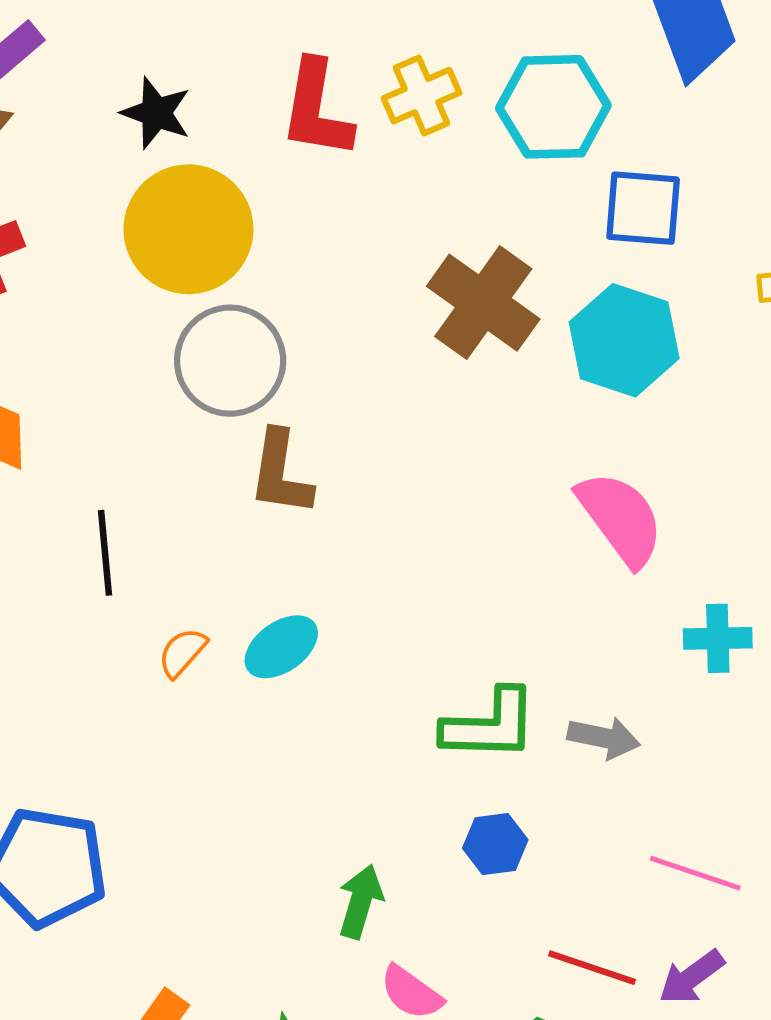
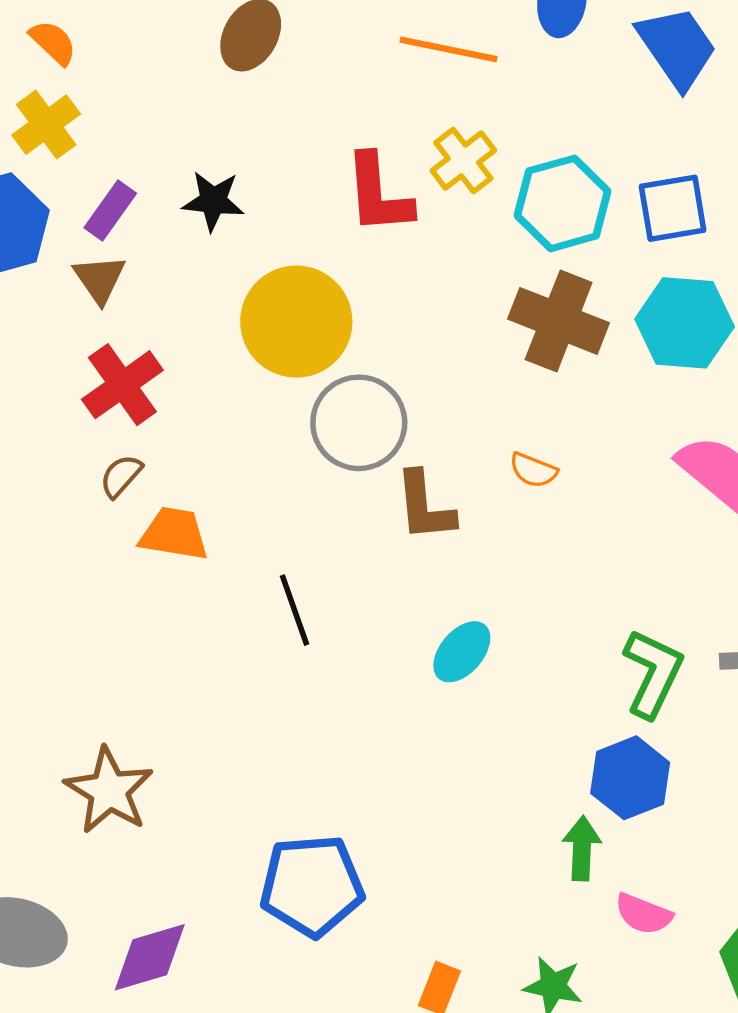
cyan hexagon: (553, 107) -> (563, 203), moved
black star: (156, 113) -> (213, 201), moved
orange semicircle: (182, 653) -> (533, 470), moved, turned -96
green L-shape: (490, 725) -> (653, 673), turned -52
blue hexagon: (495, 844) -> (630, 778), moved, size x1.5

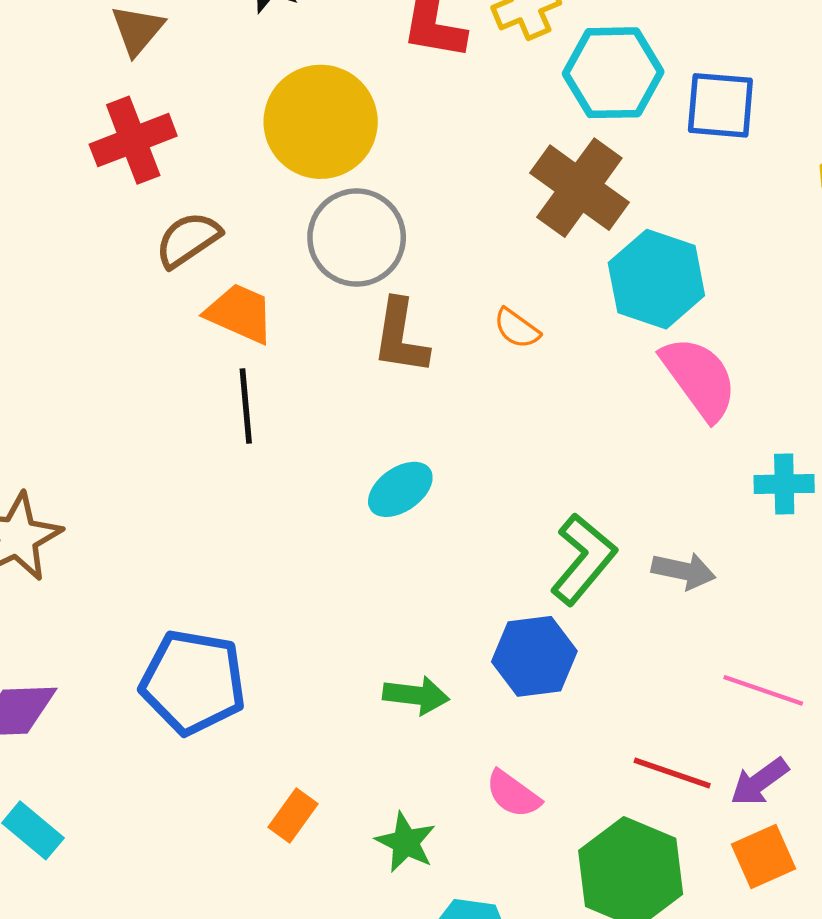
cyan hexagon: (685, 323) -> (656, 279), moved
brown semicircle: (121, 476) -> (188, 240), moved, size x1.4
orange trapezoid: (174, 534) -> (240, 313), moved
green arrow: (582, 848) -> (416, 695), moved, turned 80

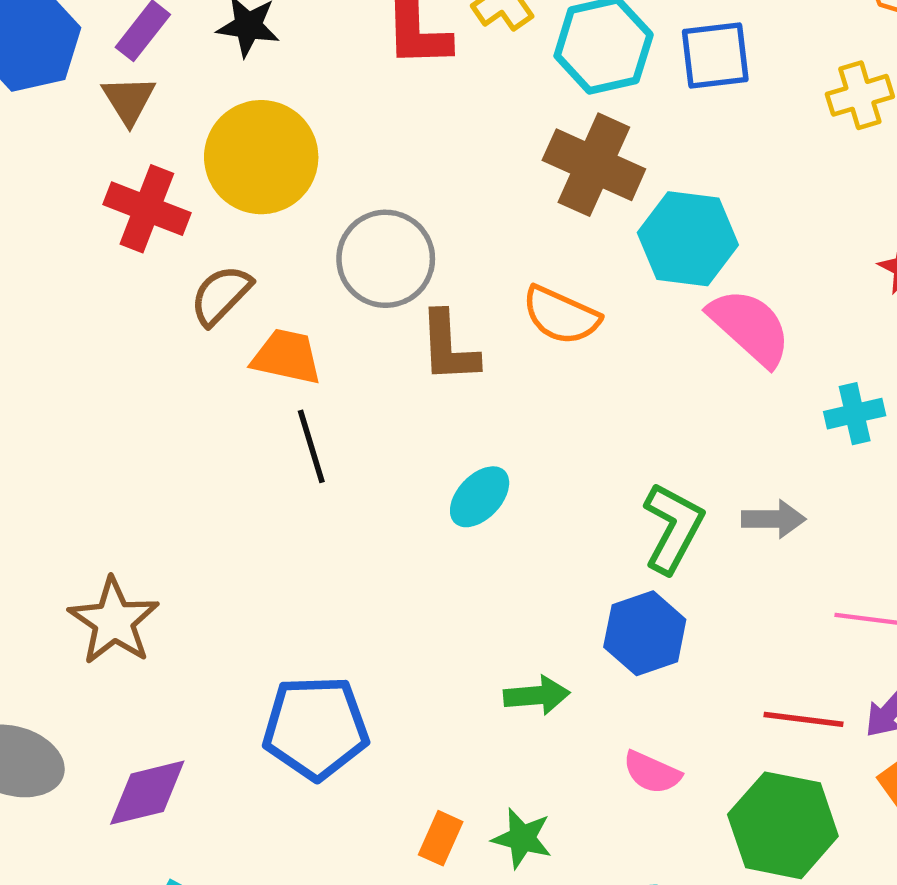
yellow circle: (321, 122) -> (261, 157), moved
red cross: (133, 140) -> (147, 209), turned -36
orange semicircle: (517, 328) -> (561, 315), size x1.6
green star: (406, 842) -> (522, 838), moved

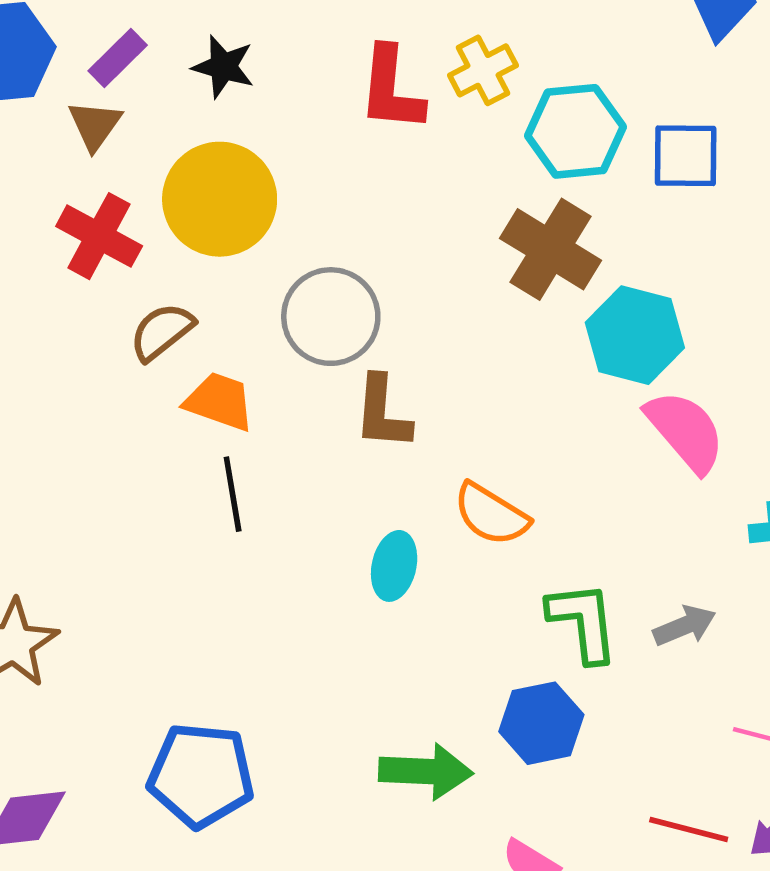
orange semicircle: (561, 315) -> (491, 514), moved
cyan ellipse: (480, 497) -> (394, 566), turned -38
gray arrow: (774, 519) -> (685, 626), turned -30
green L-shape: (673, 528) -> (583, 622), turned -42
green arrow: (537, 695) -> (426, 771), size x1.4

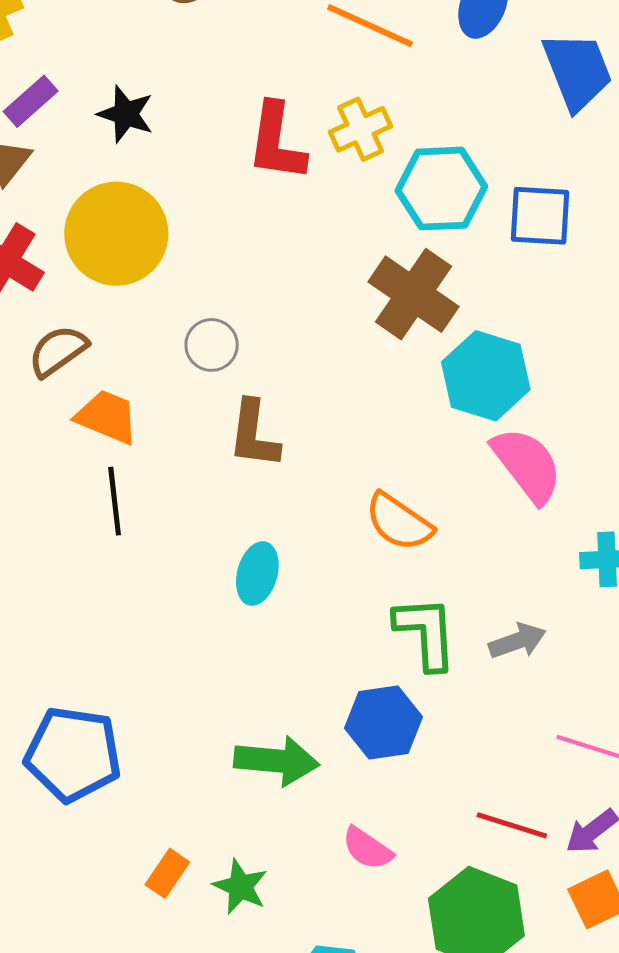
gray circle: (331, 317) -> (212, 345), size x0.6
orange semicircle: (491, 514) -> (399, 522), moved

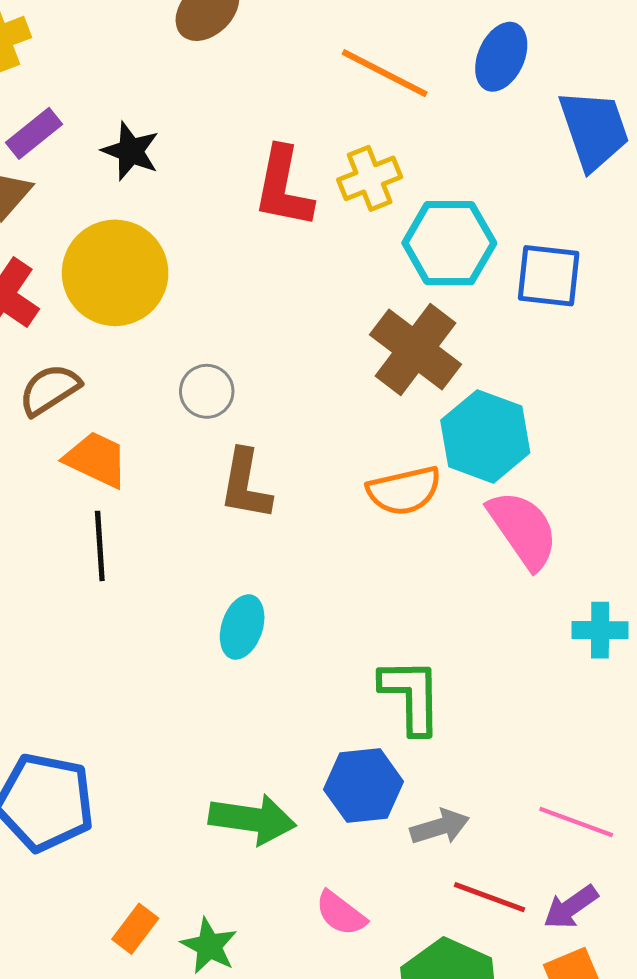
orange semicircle: (399, 522) -> (404, 491), moved, turned -50
gray arrow: (517, 641) -> (440, 827), moved

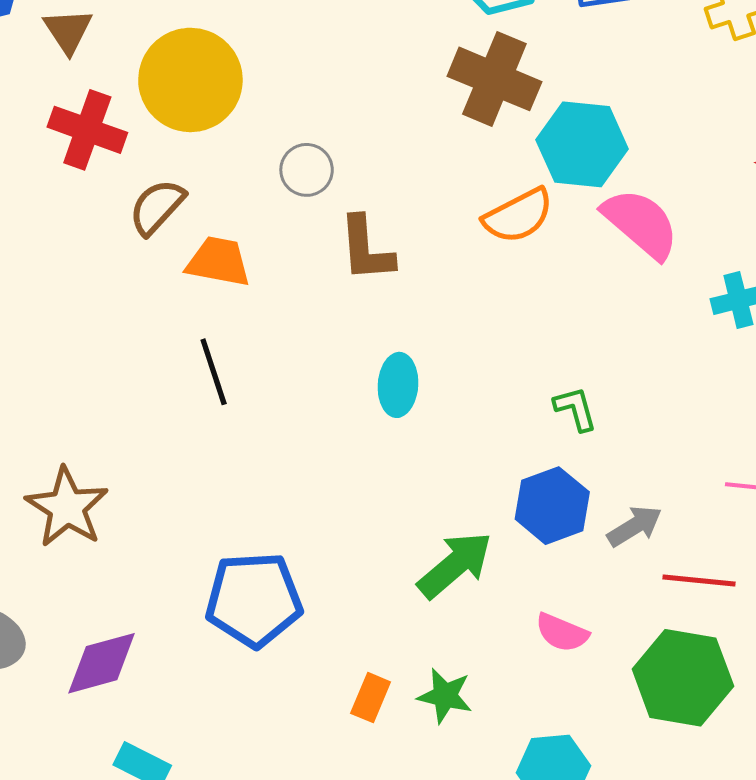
black line: (100, 546) -> (214, 372), moved
green L-shape: (411, 696) -> (575, 409), size x0.6
green arrow: (252, 819) -> (455, 565), turned -34

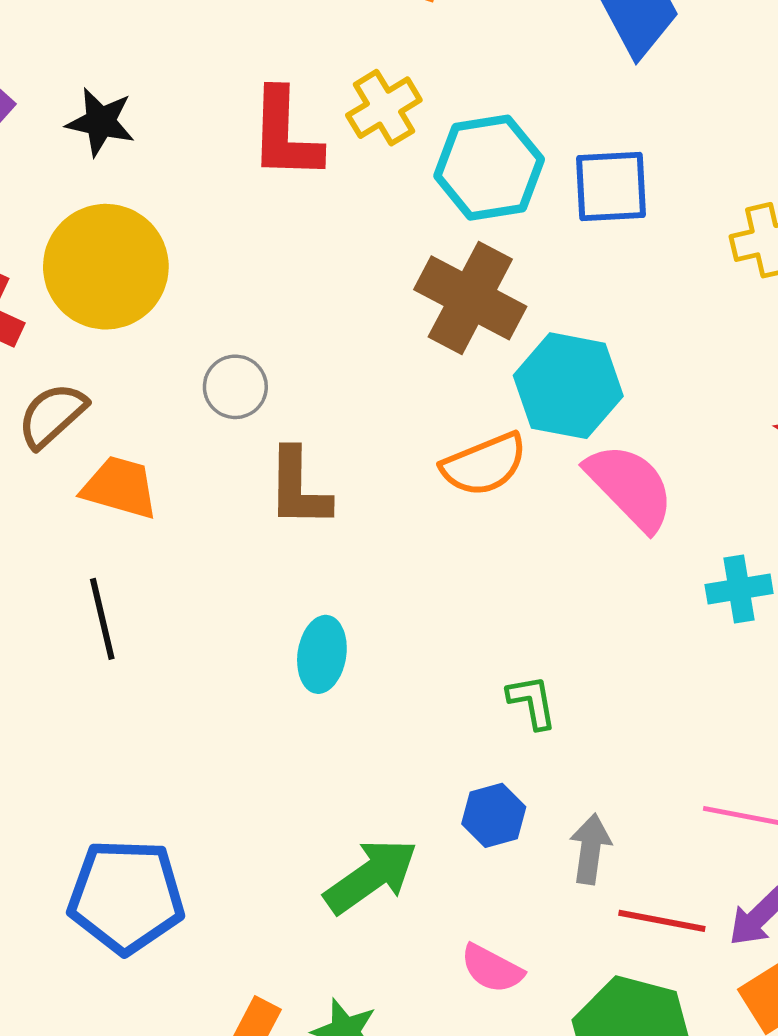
blue hexagon: (552, 506) -> (494, 815), size x0.7
gray arrow: (635, 526) -> (590, 849), turned -56

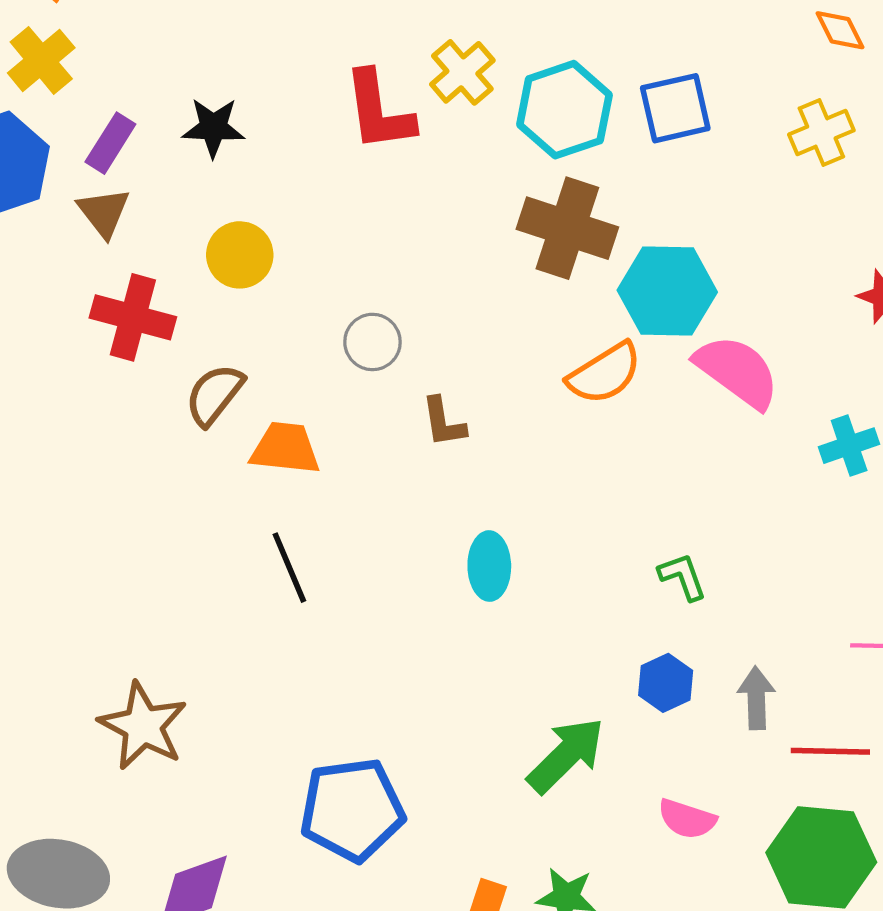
yellow circle: (106, 267) -> (240, 255), size x0.6
brown L-shape: (298, 488) -> (444, 422), size x0.7

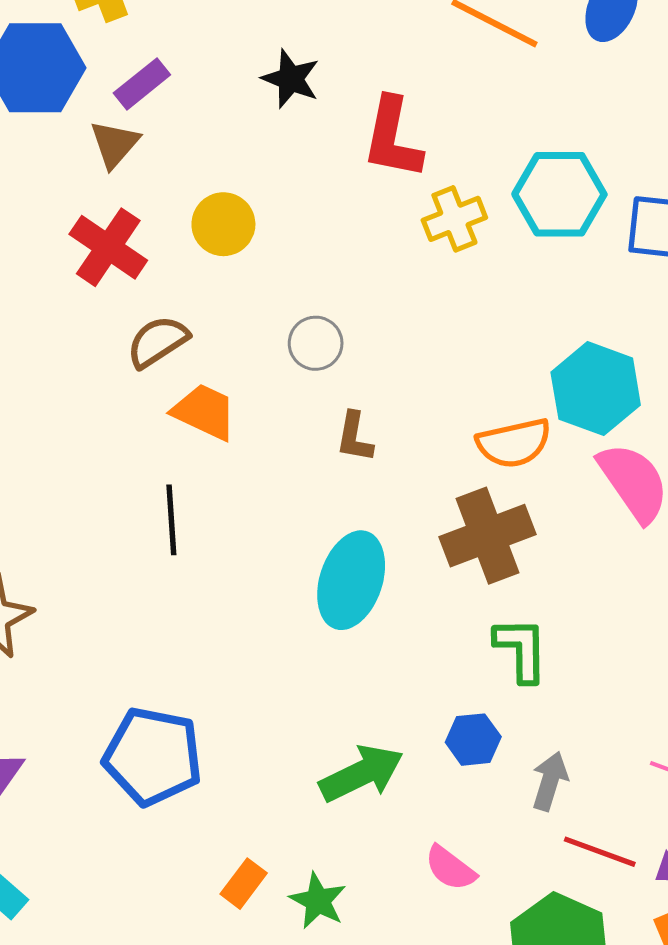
yellow cross: (462, 72) -> (454, 219), moved
black star: (213, 127) -> (291, 79), moved
brown cross: (567, 228) -> (487, 536), moved, turned 32
cyan ellipse: (489, 566) -> (351, 580), size x1.5
green L-shape: (683, 577) -> (521, 649), size x1.4

